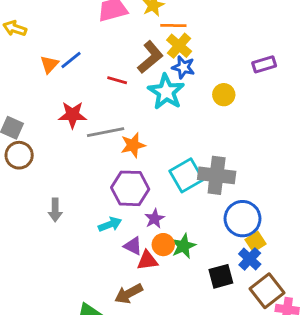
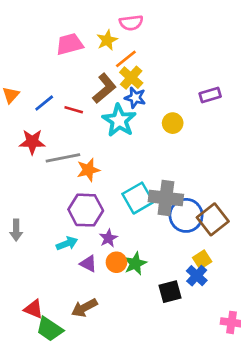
orange line: (173, 25) -> (126, 59), turned -40
blue line: (71, 60) -> (44, 103), moved
blue circle: (243, 219) -> (186, 215), moved
red triangle: (147, 260) -> (33, 309), moved, turned 30
brown square: (267, 291) -> (213, 219), moved

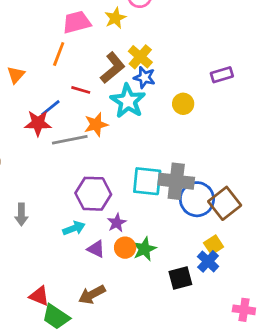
orange line: (126, 59) -> (59, 54), moved, turned -30
blue line: (44, 103) -> (50, 108), moved
orange star: (88, 170) -> (96, 125), moved
cyan square: (138, 198) -> (147, 181), turned 36

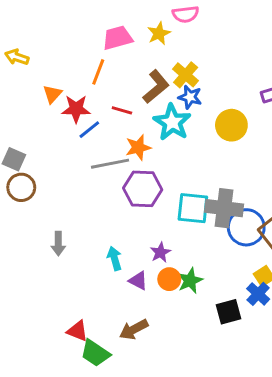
yellow circle: (183, 104) -> (231, 125), size x1.4
red star: (38, 123) -> (76, 109), moved
purple hexagon: (93, 194) -> (143, 189), moved
cyan arrow: (74, 228) -> (114, 258), turned -85

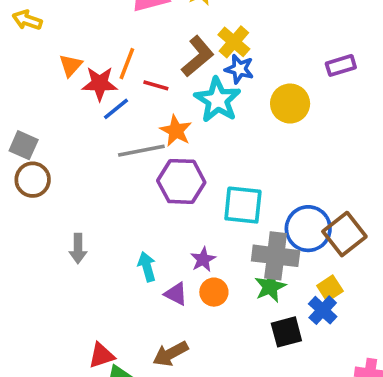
orange line: (98, 72) -> (127, 64), moved
orange star: (138, 147) -> (176, 131), turned -30
gray cross: (224, 208) -> (276, 256), moved
green star: (190, 281) -> (270, 287), moved
red triangle: (77, 331) -> (102, 356), turned -40

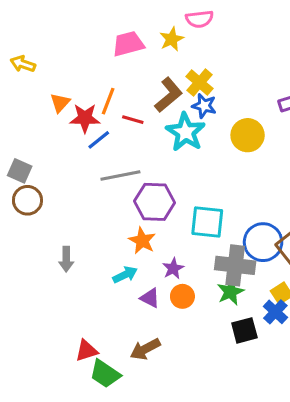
orange star: (176, 131) -> (142, 241), moved
cyan arrow: (147, 267) -> (125, 275), turned 80

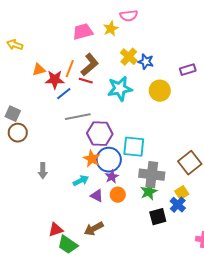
brown L-shape: (168, 95) -> (90, 65), moved
orange triangle: (60, 103) -> (39, 70), turned 32
blue star: (204, 106) -> (146, 62), moved
cyan star: (186, 132) -> (120, 89), turned 30
blue circle: (263, 242) -> (109, 160), moved

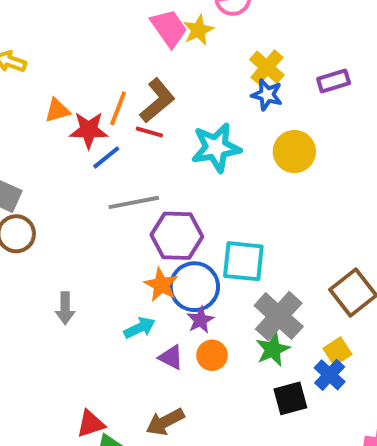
pink trapezoid: (83, 32) -> (169, 28), moved, turned 70
yellow cross: (129, 57) -> (267, 67), moved
purple rectangle: (188, 70) -> (334, 81), moved
gray cross: (152, 175) -> (279, 316), turned 35

